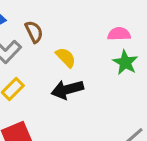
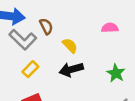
green star: (125, 62) -> (116, 73), moved

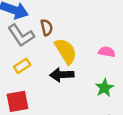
pink semicircle: (110, 28) -> (107, 52), moved
yellow semicircle: (70, 46) -> (66, 51), size x1.6

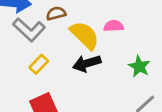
brown semicircle: (47, 27) -> (56, 13), turned -77
pink semicircle: (107, 52) -> (114, 26), moved

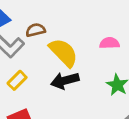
pink semicircle: (114, 26) -> (109, 43), moved

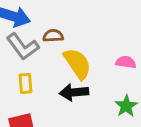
yellow rectangle: (17, 80) -> (25, 83), turned -60

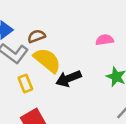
yellow semicircle: (77, 64) -> (47, 60), moved

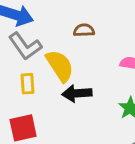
brown semicircle: (37, 36) -> (84, 30), moved

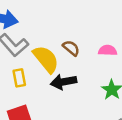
brown semicircle: (84, 30) -> (71, 48), moved, turned 48

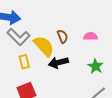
brown semicircle: (71, 48) -> (62, 36), turned 32

